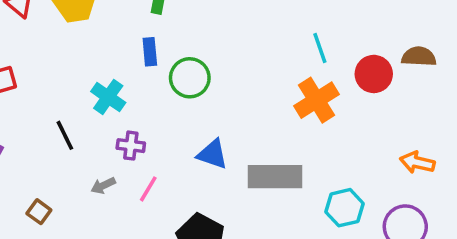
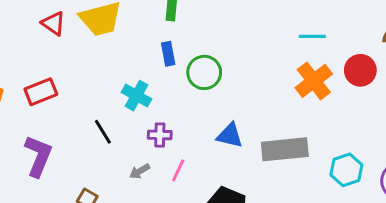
cyan line: (320, 48) -> (312, 36), turned -65
red circle: (374, 74) -> (360, 70), moved

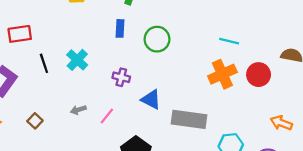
green circle: (204, 72) -> (157, 39), moved
cyan cross: (137, 96) -> (77, 60), moved
black line: (103, 132) -> (44, 63), moved
purple cross: (160, 135) -> (121, 77), moved

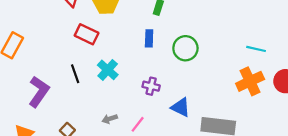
red rectangle: (20, 34) -> (87, 34), moved, turned 35

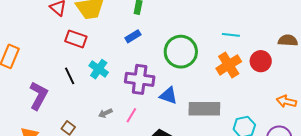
blue rectangle: (149, 38) -> (133, 36), turned 63
green circle: (185, 48) -> (181, 52), moved, size x1.4
purple cross: (151, 86) -> (140, 79), size x1.8

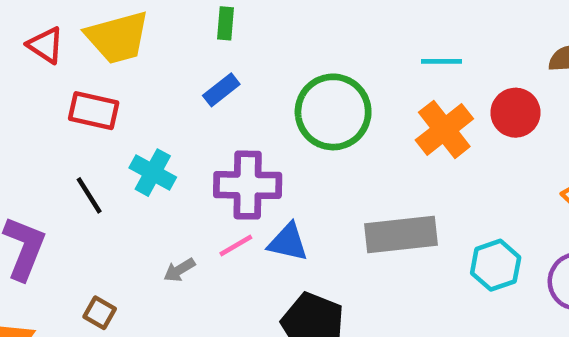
blue triangle: (168, 96) -> (288, 242), moved
pink line: (131, 115) -> (236, 246), moved, turned 35

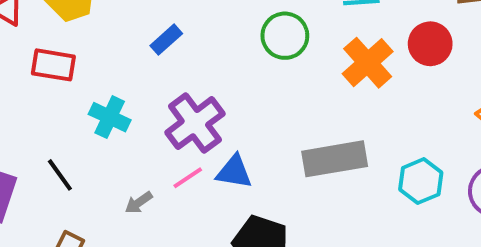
green circle: (333, 112) -> (285, 36), moved, size x0.7
purple cross: (248, 185) -> (195, 123), turned -34
black line: (89, 195) -> (60, 175), moved

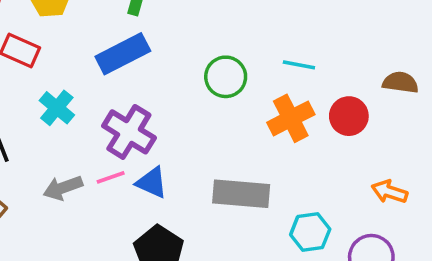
blue rectangle: (166, 40) -> (123, 54), size x1.8
purple cross: (195, 123) -> (129, 132), turned -36
gray arrow: (139, 203) -> (63, 188), size x1.5

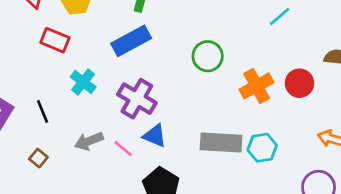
cyan line: (299, 65) -> (280, 17), moved, turned -50
pink line: (111, 177) -> (123, 149), moved, turned 60
cyan hexagon: (310, 232) -> (262, 148), moved

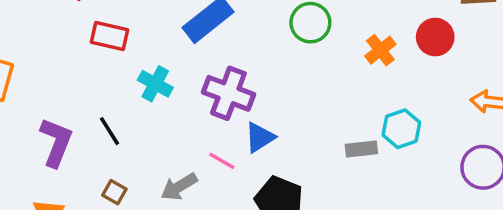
orange cross: (257, 86) -> (380, 50), size x0.7
blue triangle: (155, 136) -> (260, 137), turned -45
gray arrow: (89, 141) -> (179, 187), moved
gray rectangle: (221, 143) -> (361, 149), moved, size x0.6

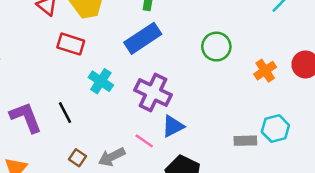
purple L-shape: (56, 142) -> (26, 117), turned -48
brown square: (114, 192) -> (78, 158), moved

